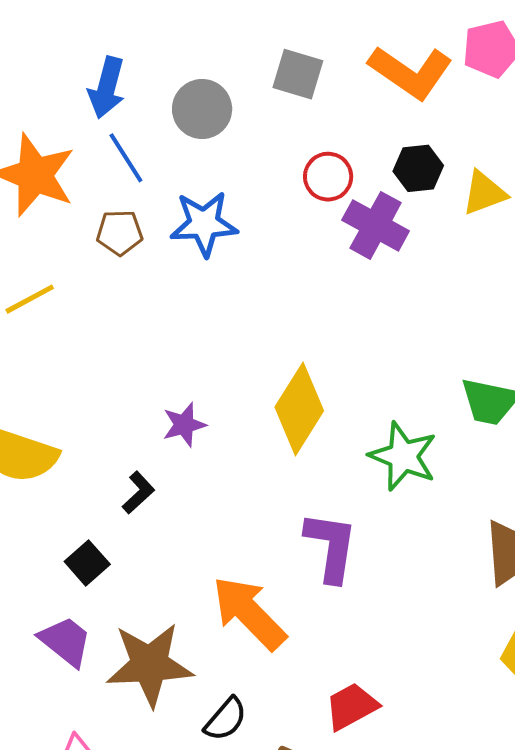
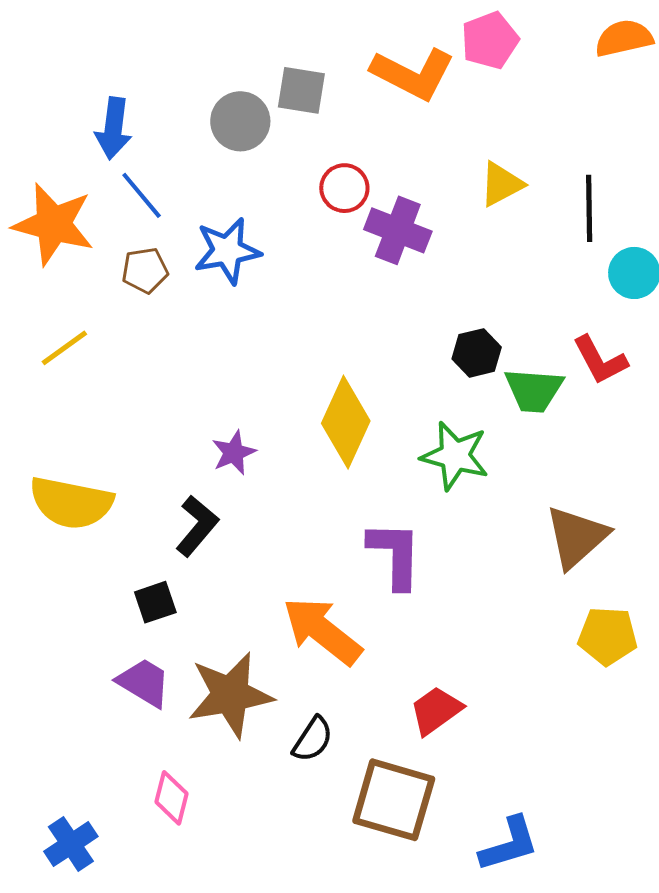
gray circle: (202, 109) -> (240, 121), moved
black hexagon: (418, 168) -> (477, 353), moved
black L-shape: (138, 493) -> (197, 526), size x1.4
black square: (87, 563) -> (155, 602), turned 30

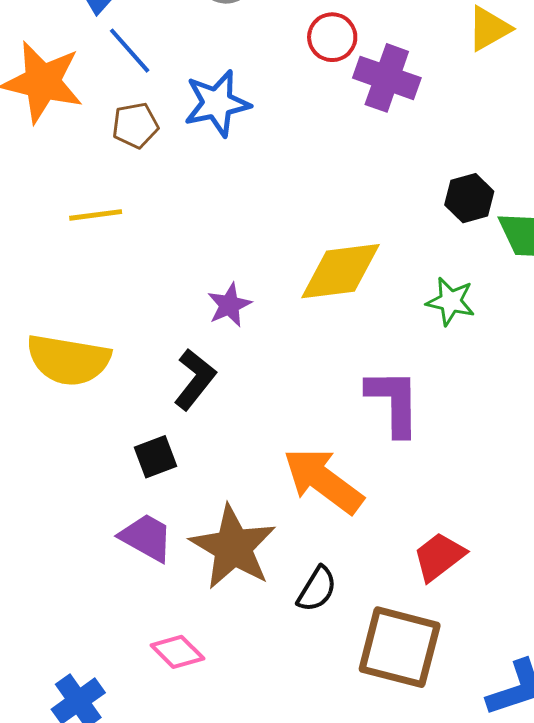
yellow line: (64, 348) -> (96, 215), moved, turned 30
yellow diamond: (346, 422) -> (340, 271), turned 60
green star: (455, 456) -> (451, 301), size x0.7
brown star: (230, 695) -> (233, 547), turned -30
pink diamond: (171, 798) -> (177, 652), turned -58

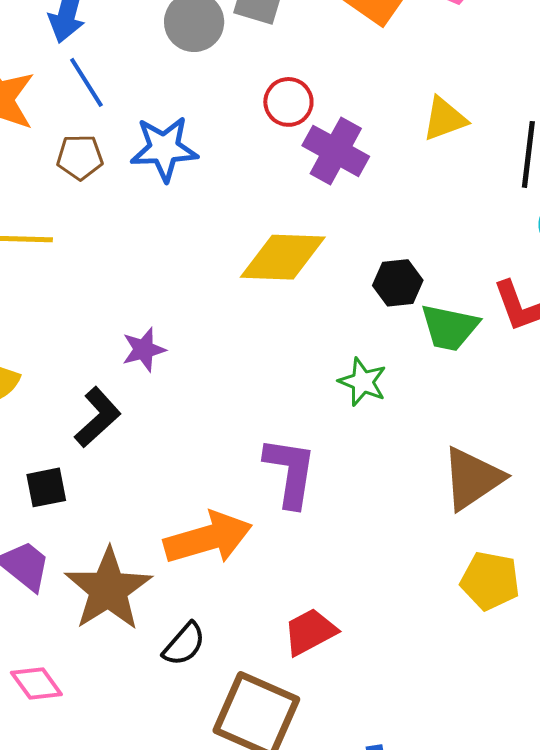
yellow diamond: (340, 271) -> (283, 257), moved
orange arrow: (323, 481) -> (208, 538), turned 118

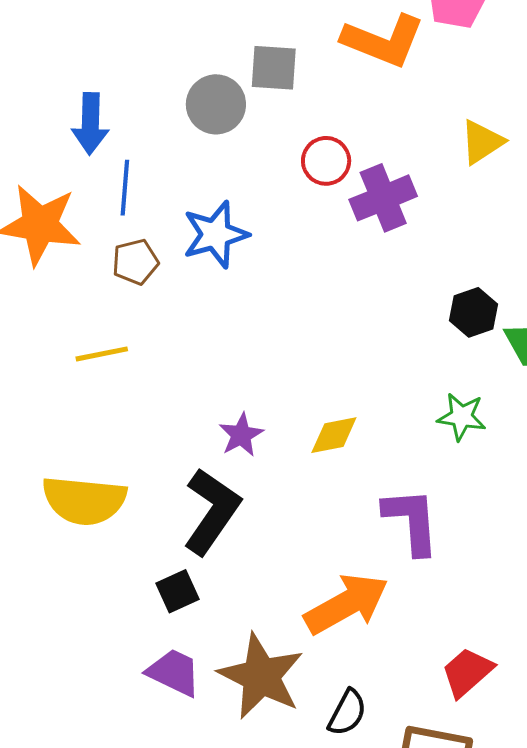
blue line: (86, 82) -> (125, 188), turned 50
purple cross: (336, 151) -> (383, 198), turned -38
yellow diamond: (283, 257) -> (334, 435), moved, size x0.6
black L-shape: (98, 417) -> (212, 511), size x1.4

